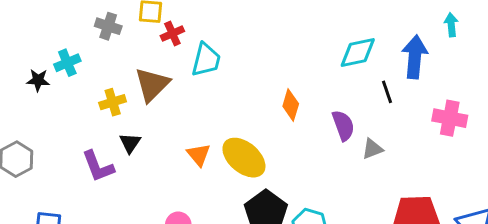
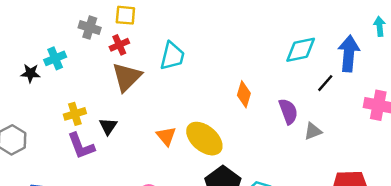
red cross: (172, 33) -> (119, 45), moved
black line: (387, 92) -> (325, 83), turned 60
yellow cross: (113, 102) -> (75, 114), moved

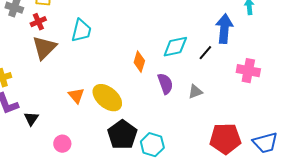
cyan diamond: (301, 50) -> (175, 47), moved
purple semicircle: (288, 111) -> (165, 84), moved
black triangle: (108, 126) -> (31, 119), moved

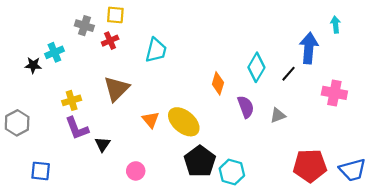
cyan diamond: (175, 47) -> (256, 67), turned -48
brown triangle: (44, 48) -> (116, 89), moved

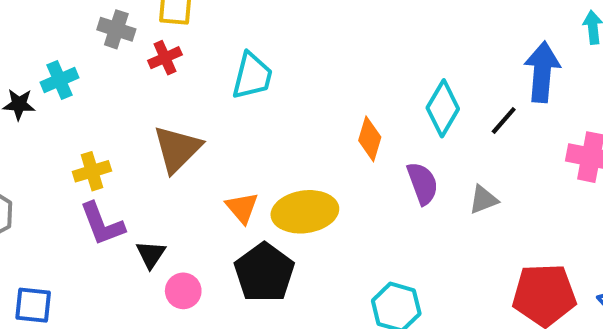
yellow ellipse: (184, 122) -> (305, 212), turned -48
black pentagon: (200, 161) -> (264, 273), moved
pink circle: (136, 171) -> (183, 291), moved

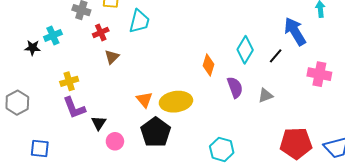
red cross: (165, 58) -> (101, 32), moved
blue arrow: (542, 72) -> (295, 31), turned -36
cyan trapezoid: (252, 76) -> (139, 21), moved
brown triangle: (177, 149) -> (112, 57), moved, size x0.6

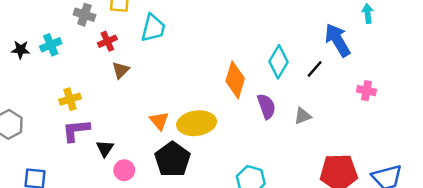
black star: (33, 48) -> (21, 50), moved
orange diamond: (209, 65) -> (235, 80), size x1.4
pink cross: (319, 74) -> (366, 91), size x0.7
purple L-shape: (74, 108) -> (76, 130), turned 105

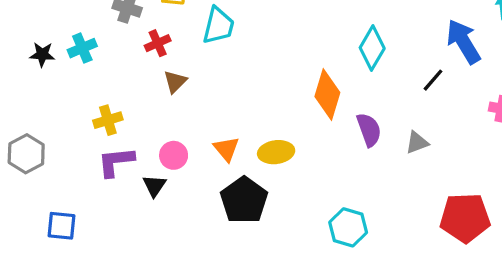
cyan diamond: (278, 62) -> (372, 48), moved
yellow ellipse: (197, 123) -> (276, 152), size x0.7
pink circle: (124, 170) -> (174, 155), moved

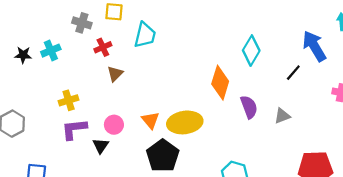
yellow ellipse: (276, 152) -> (185, 122), size x1.4

